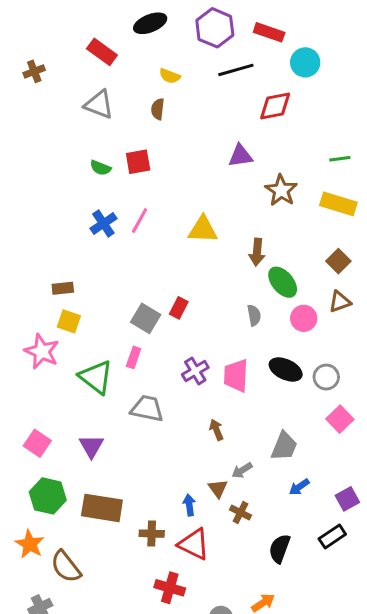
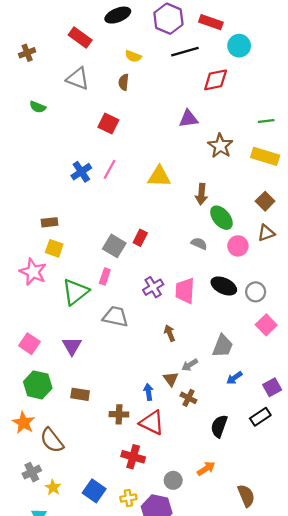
red square: (138, 162) -> (108, 123), turned 36
green semicircle: (100, 168) -> (38, 107), moved
gray semicircle: (254, 315) -> (199, 244), turned -56
green triangle: (96, 377) -> (75, 292), turned 44
brown rectangle: (102, 508) -> (80, 394), size x0.6

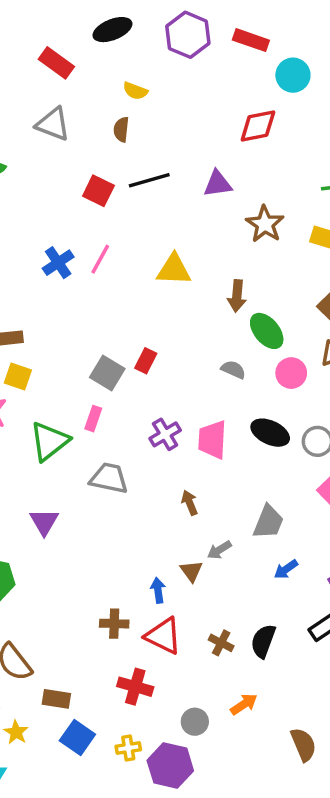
black line: (185, 52) -> (149, 180), moved
brown rectangle: (80, 394) -> (56, 699), moved
brown cross: (188, 398) -> (221, 643), moved

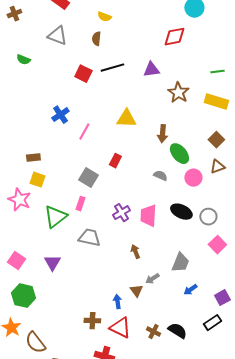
pink line: (100, 259) -> (84, 132), moved
red rectangle: (146, 361) -> (115, 161), moved
black semicircle: (263, 641) -> (177, 331), turned 102

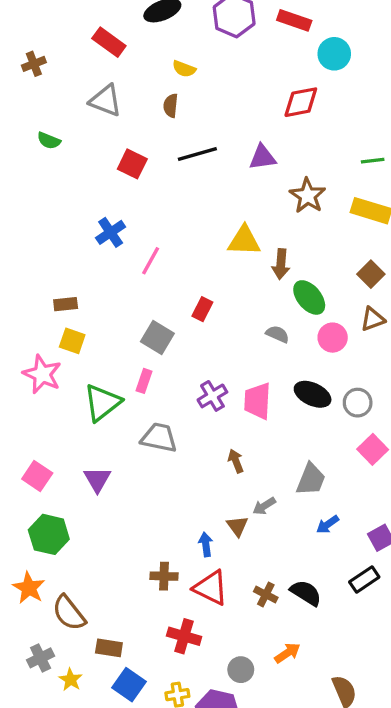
red square: (83, 74) -> (132, 164), moved
yellow triangle: (126, 119) -> (244, 241), moved

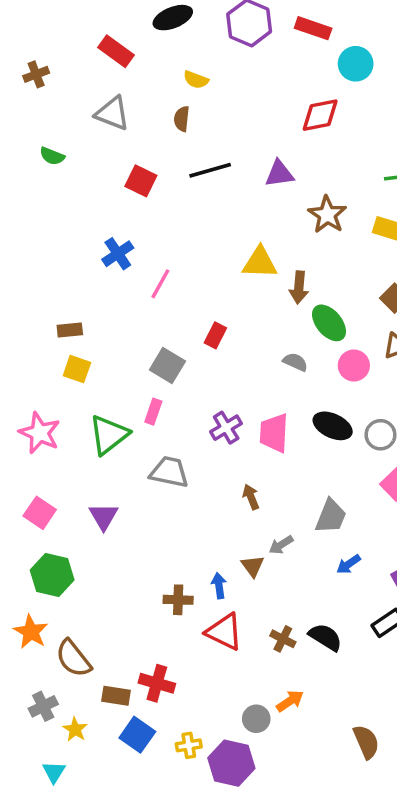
pink star: (42, 374) -> (40, 433), moved
brown cross: (164, 576) -> (178, 600), moved
red cross: (184, 636) -> (157, 683), moved
orange arrow: (288, 653) -> (290, 701), moved

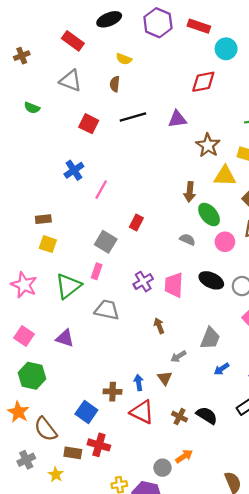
yellow triangle: (260, 263) -> (225, 176), moved
purple triangle: (104, 516) -> (65, 338), turned -42
brown triangle: (253, 566) -> (165, 378), moved
yellow star: (75, 729) -> (56, 474), moved
blue square: (137, 735) -> (86, 412), moved

